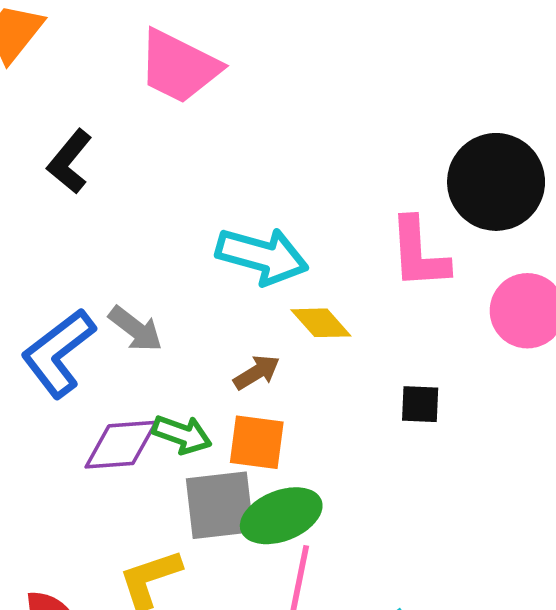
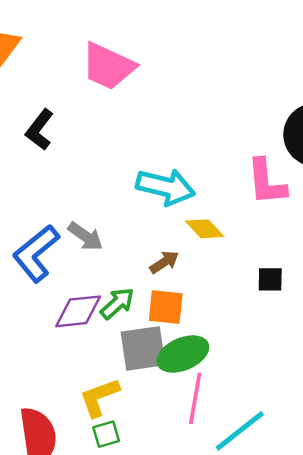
green arrow: (182, 434) -> (117, 303), turned -60

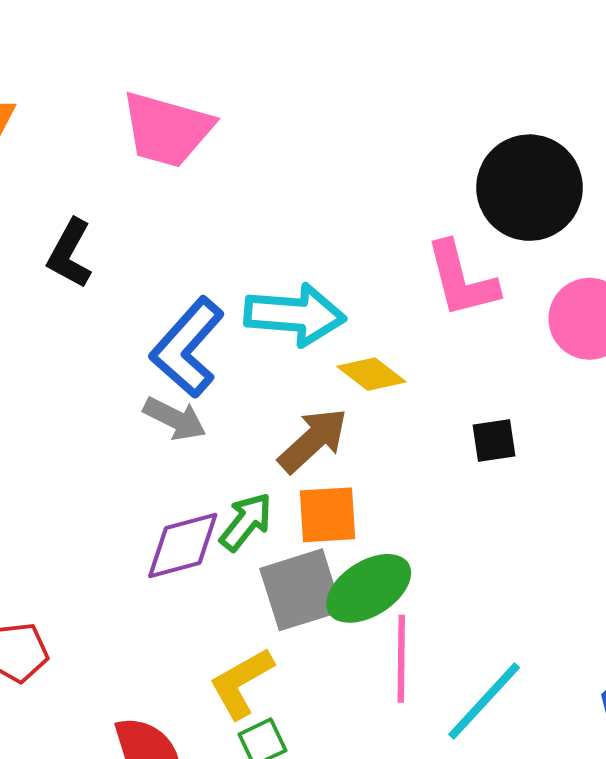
blue L-shape: (36, 253) -> (187, 347), moved
brown arrow: (164, 262) -> (313, 440), size x1.5

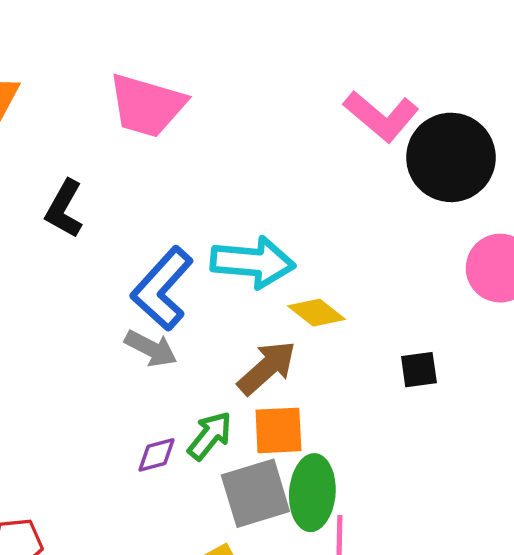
pink L-shape: (462, 280) -> (381, 116), moved, turned -36
purple diamond: (183, 545) -> (157, 455), size x0.6
green ellipse: (369, 588) -> (312, 493), turned -54

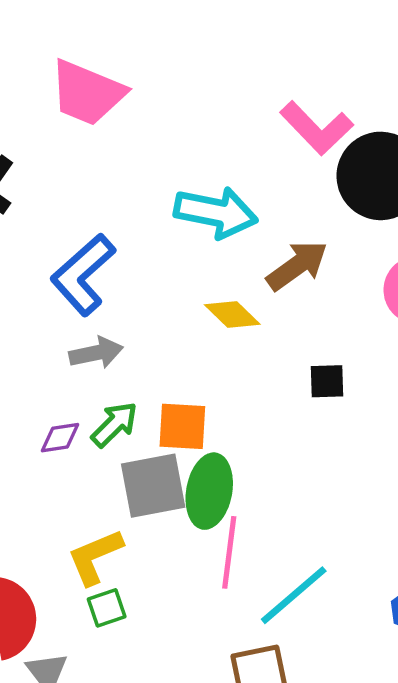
cyan arrow: (253, 262) -> (216, 212), moved
gray arrow: (151, 348) -> (96, 353), moved, turned -45
brown arrow: (267, 368) -> (297, 266), moved

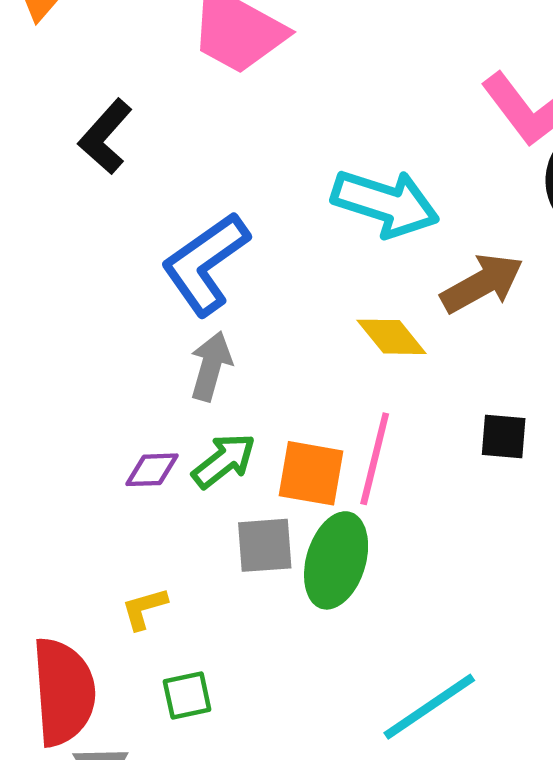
gray arrow: (96, 353) -> (211, 366), turned -69
gray square: (153, 486) -> (265, 545), size x0.7
pink line: (229, 552) -> (375, 459), moved
yellow L-shape: (95, 557) -> (144, 608), moved, size x0.6

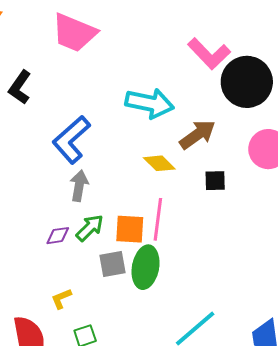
black square: (504, 437) -> (215, 181), moved

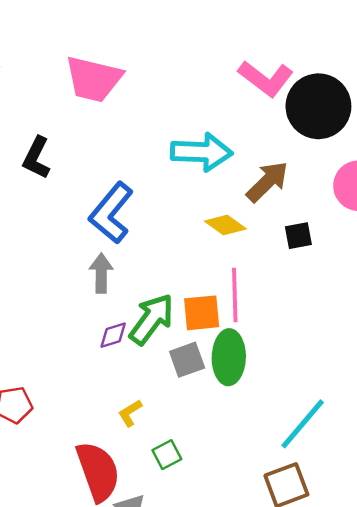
gray arrow: (79, 186) -> (101, 273), moved
green arrow: (90, 228) -> (152, 319), size x1.4

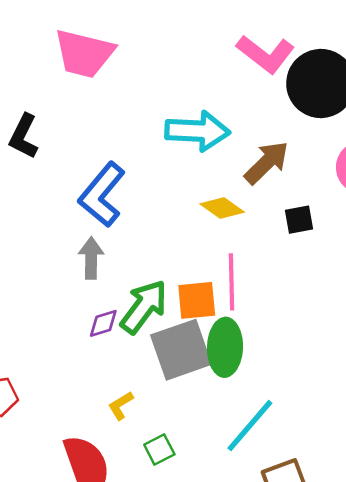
gray square: (187, 360) -> (181, 350), size x1.6
cyan line: (303, 424) -> (250, 426), moved

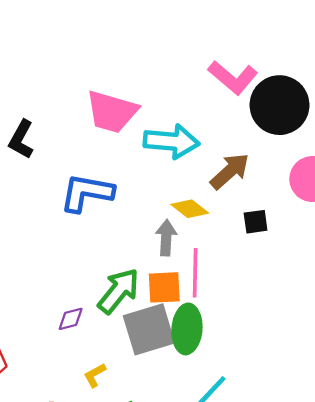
pink trapezoid: (84, 54) -> (112, 112), moved
blue L-shape: (102, 195) -> (87, 193), turned 58
gray arrow: (91, 258) -> (166, 238), moved
purple diamond: (103, 323) -> (71, 319), moved

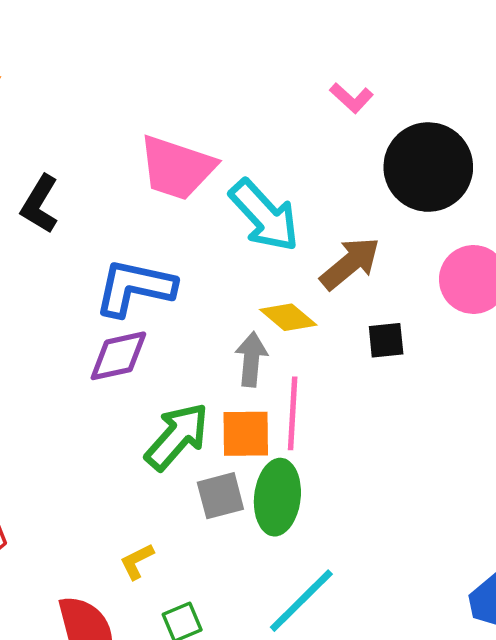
pink L-shape: (233, 78) -> (351, 98), moved, size x0.6
cyan arrow: (171, 141) -> (264, 216), turned 40
purple diamond: (71, 319) -> (118, 356), moved, size x1.5
gray square: (149, 329) -> (220, 496), size x0.6

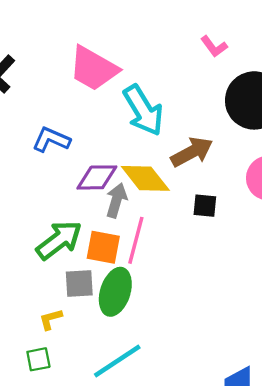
blue L-shape: (135, 288) -> (51, 140), size x0.7
yellow diamond: (288, 317) -> (145, 178), size x1.4
purple diamond: (118, 356) -> (97, 177), moved
yellow L-shape: (137, 561) -> (51, 319), moved

